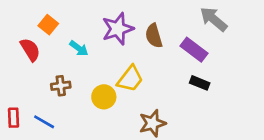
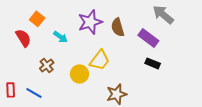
brown cross: (61, 86) -> (47, 66), turned -32

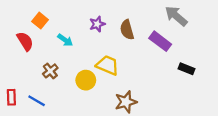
purple star: (90, 22) -> (97, 24), size x0.6
yellow trapezoid: (100, 60) -> (108, 65), turned -105
black rectangle: (153, 63) -> (186, 69), moved

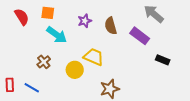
orange square: (40, 21) -> (48, 13), moved, turned -32
cyan arrow: (65, 40) -> (57, 35), size x1.5
red semicircle: (25, 41) -> (22, 17), moved

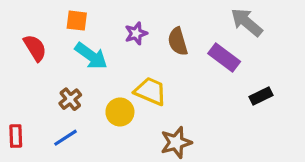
red semicircle: (22, 17) -> (35, 48), moved
black rectangle: (163, 60) -> (261, 96), turned -48
blue line: (32, 88) -> (65, 138), moved, turned -63

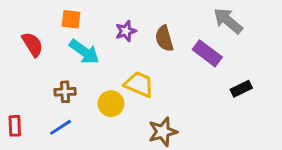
brown cross: (70, 99) -> (65, 92), turned 36

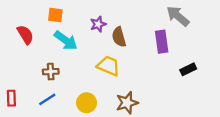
brown semicircle: (164, 38) -> (119, 37), moved
purple rectangle: (207, 53) -> (162, 42), turned 45
yellow circle: (111, 104) -> (87, 103), moved

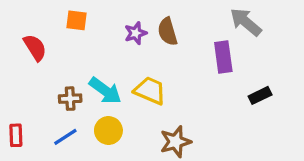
brown semicircle: (119, 37) -> (167, 32), moved
cyan arrow: (66, 40) -> (105, 91), moved
yellow circle: (87, 103) -> (108, 130), moved

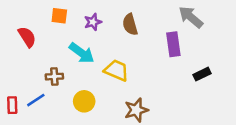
purple star: (136, 33) -> (93, 22), moved
cyan arrow: (105, 91) -> (82, 53), moved
blue line: (65, 137) -> (36, 100), moved

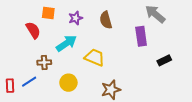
red semicircle: (27, 37) -> (33, 30), moved
cyan arrow: (82, 53) -> (66, 43), turned -70

